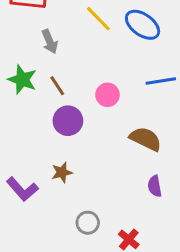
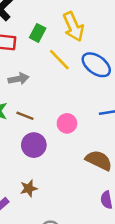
gray arrow: (50, 42) -> (19, 79), turned -78
brown line: (57, 86) -> (25, 116), turned -36

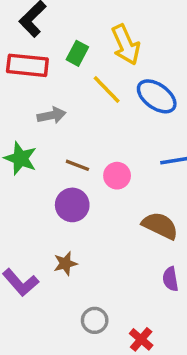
brown line: (25, 116) -> (77, 165), moved

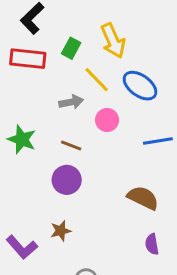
gray arrow: (52, 115) -> (71, 102), moved
pink circle: (117, 176) -> (107, 120), moved

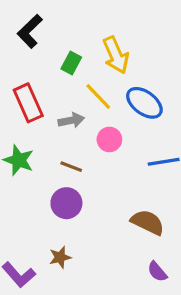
red rectangle: (28, 59) -> (28, 103), moved, turned 60
purple semicircle: (152, 244) -> (157, 272), turned -30

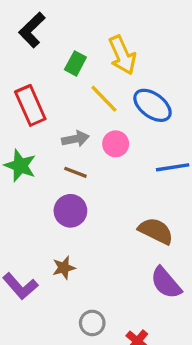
gray arrow: (71, 120) -> (75, 139), moved
purple semicircle: (157, 272) -> (166, 283), size x1.5

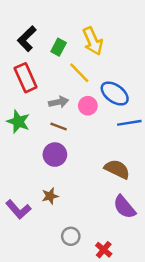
black L-shape: (32, 30) -> (27, 39), moved
blue ellipse: (152, 105) -> (115, 94), moved

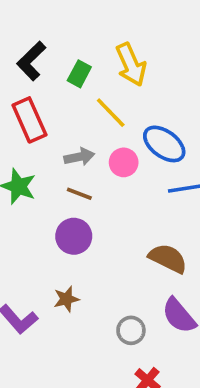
gray circle: (71, 236) -> (131, 330), moved

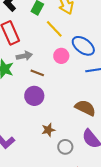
gray arrow: (79, 157) -> (24, 56), moved
brown star: (66, 299) -> (48, 130), moved

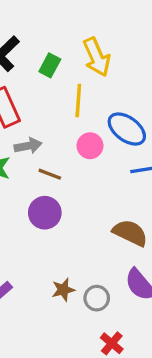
yellow line: (54, 29) -> (78, 101), turned 48
brown star: (48, 130) -> (63, 290), moved

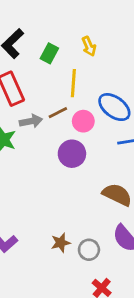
yellow arrow: (97, 57) -> (89, 46), size x0.6
brown line: (50, 174) -> (58, 113), moved, turned -48
purple circle: (45, 213) -> (72, 154), moved

